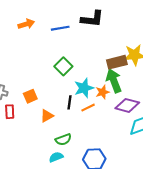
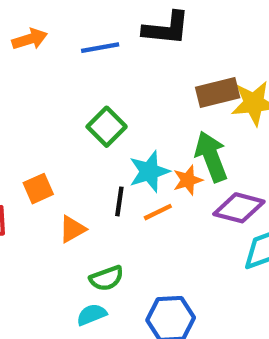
brown rectangle: (117, 62) -> (218, 92), moved

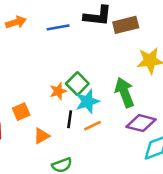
brown rectangle: (218, 92) -> (126, 25), moved
green square: (107, 127) -> (77, 84), moved
orange star: (188, 180) -> (58, 91), moved

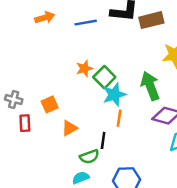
orange star: (58, 91) -> (84, 68), moved
black line: (70, 119) -> (103, 140), moved
orange line: (93, 126) -> (119, 118), turned -56

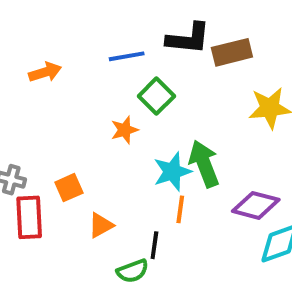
orange arrow: (45, 18) -> (45, 72), moved
green square: (104, 77) -> (156, 96), moved
green arrow: (150, 86) -> (204, 164), moved
red rectangle: (25, 123) -> (29, 217), size x1.5

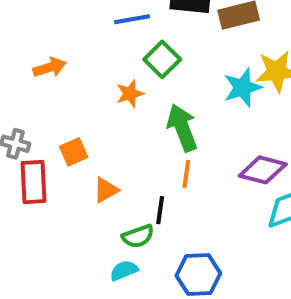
orange arrow: (45, 72) -> (50, 67), moved
green arrow: (204, 164) -> (182, 128), moved
cyan star: (172, 172) -> (243, 88), moved

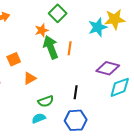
green arrow: (182, 128) -> (51, 47), moved
orange line: (186, 174) -> (70, 48), moved
black line: (160, 210) -> (76, 92), moved

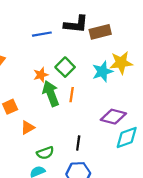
green square: (58, 13) -> (65, 67), moved

